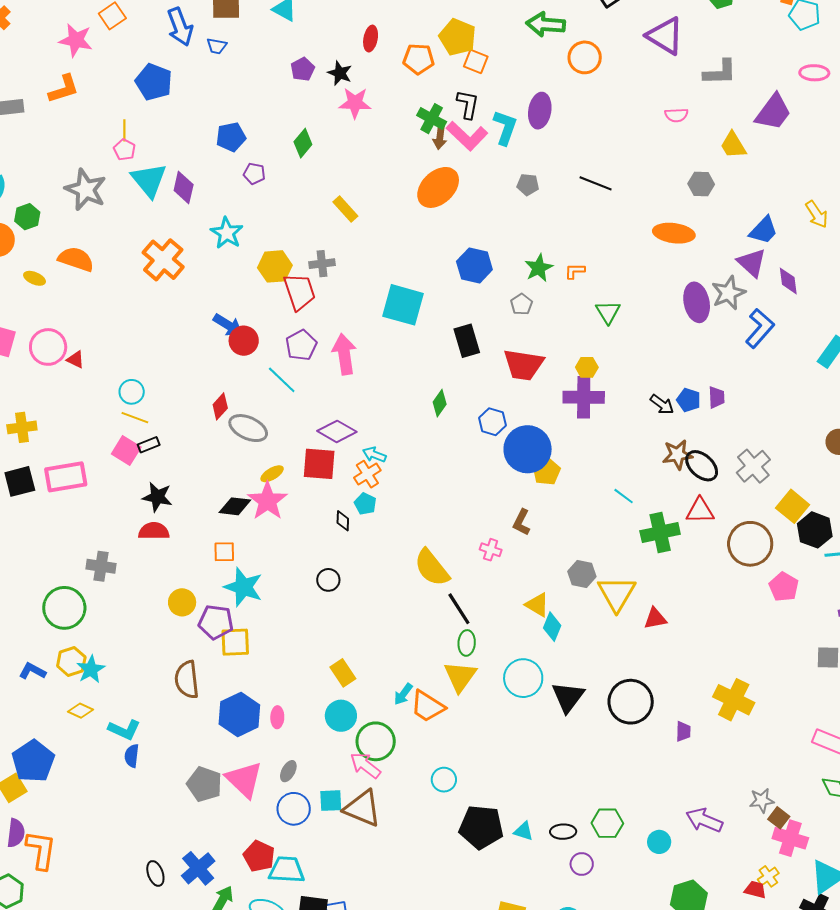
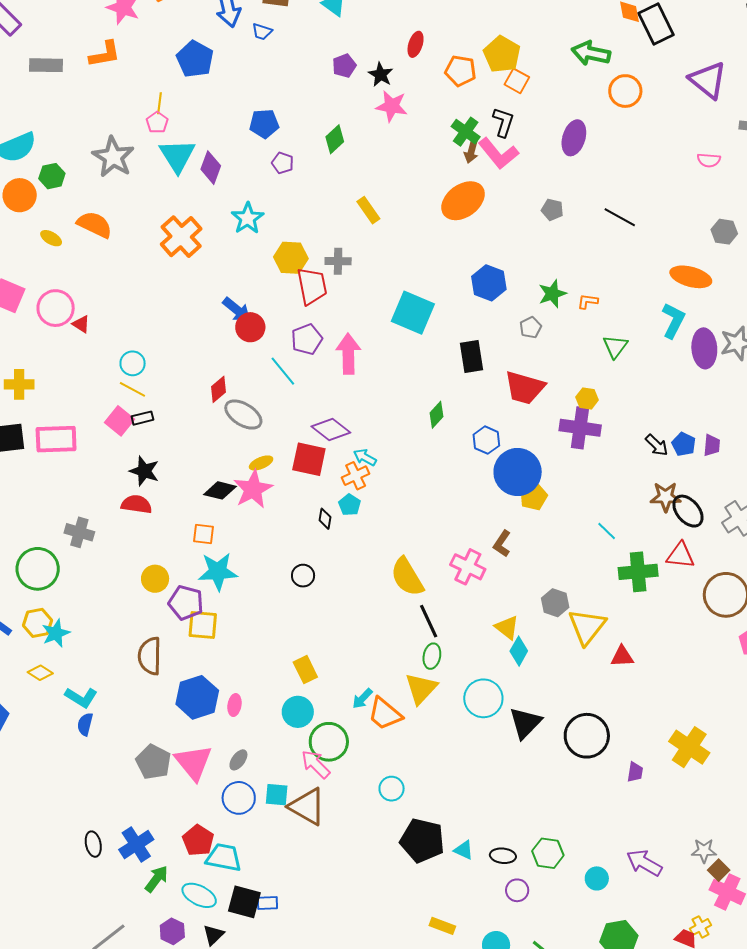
cyan L-shape: (505, 128) -> (673, 320), moved
pink cross: (491, 550) -> (468, 567), size x1.6
cyan star: (243, 587) -> (218, 572), turned -30

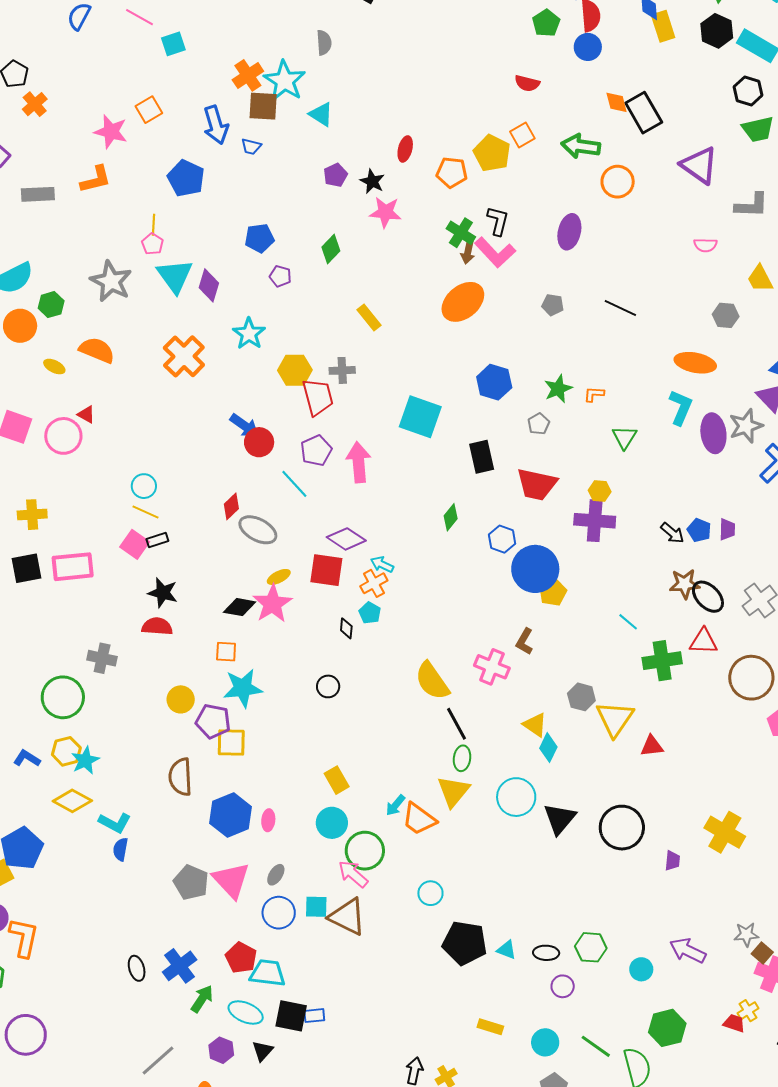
orange square: (517, 81) -> (522, 135), moved, turned 35
red triangle: (81, 324) -> (86, 415), moved
yellow diamond: (40, 673) -> (72, 801), size x1.5

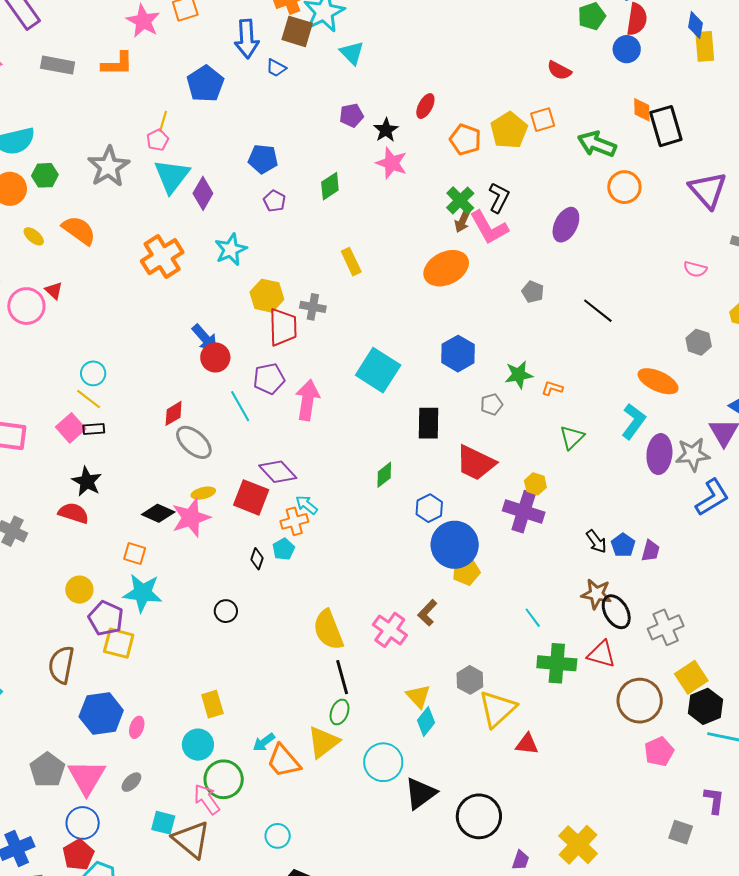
blue circle: (279, 913) -> (83, 823), moved

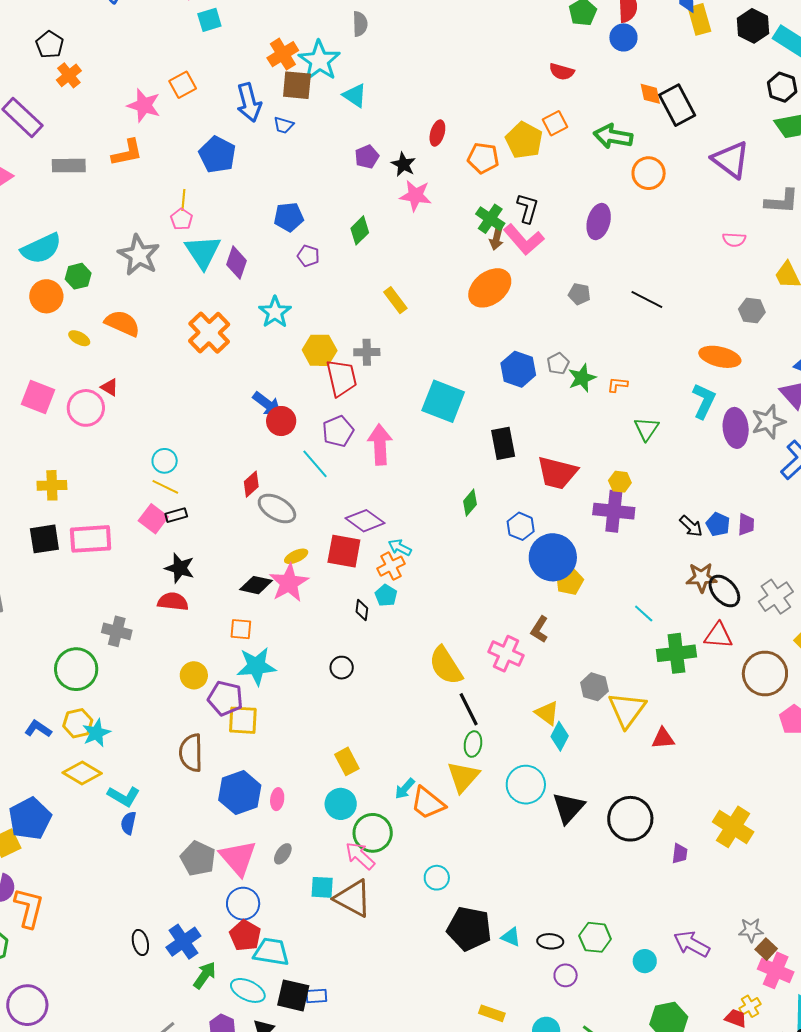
gray pentagon: (492, 404) -> (558, 364), moved

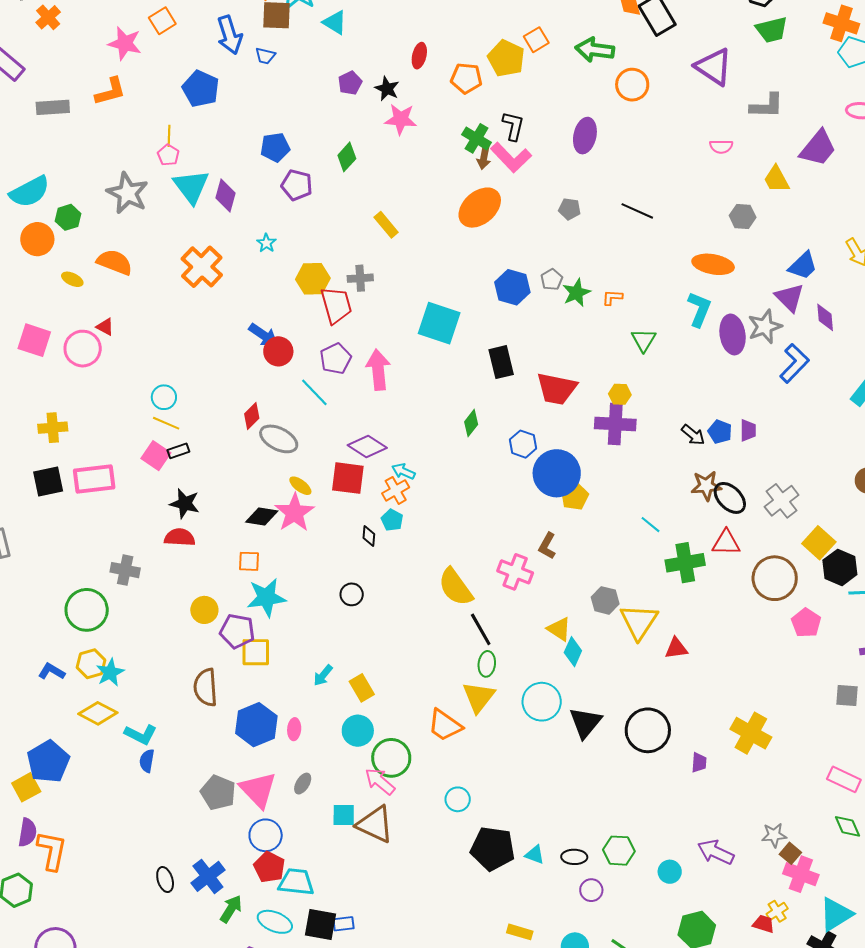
purple pentagon: (308, 256) -> (297, 185), size x1.4
cyan star: (275, 312) -> (266, 243), size x0.6
yellow ellipse: (296, 556) -> (300, 486), turned 65
cyan arrow: (405, 789) -> (323, 675), moved

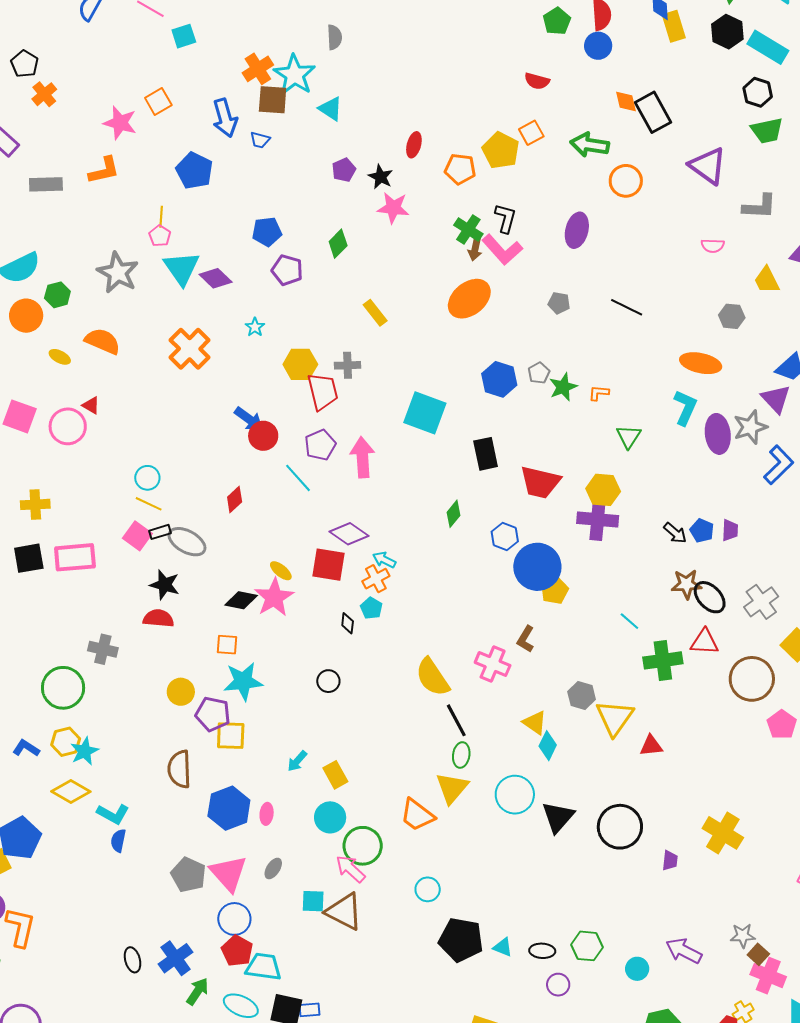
purple diamond: (225, 196) -> (216, 278), turned -64
yellow hexagon: (620, 394) -> (603, 490), size x1.5
gray ellipse: (279, 439) -> (187, 542), moved

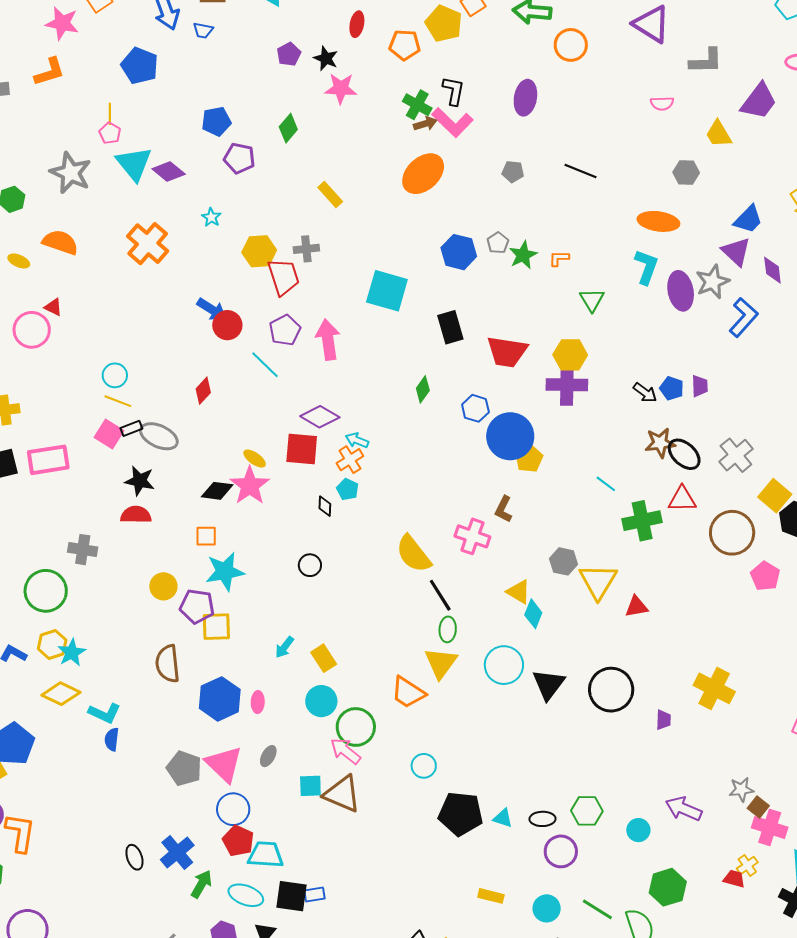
brown arrow: (475, 249) -> (425, 124), turned -115
purple circle: (558, 985) -> (561, 851), size x1.4

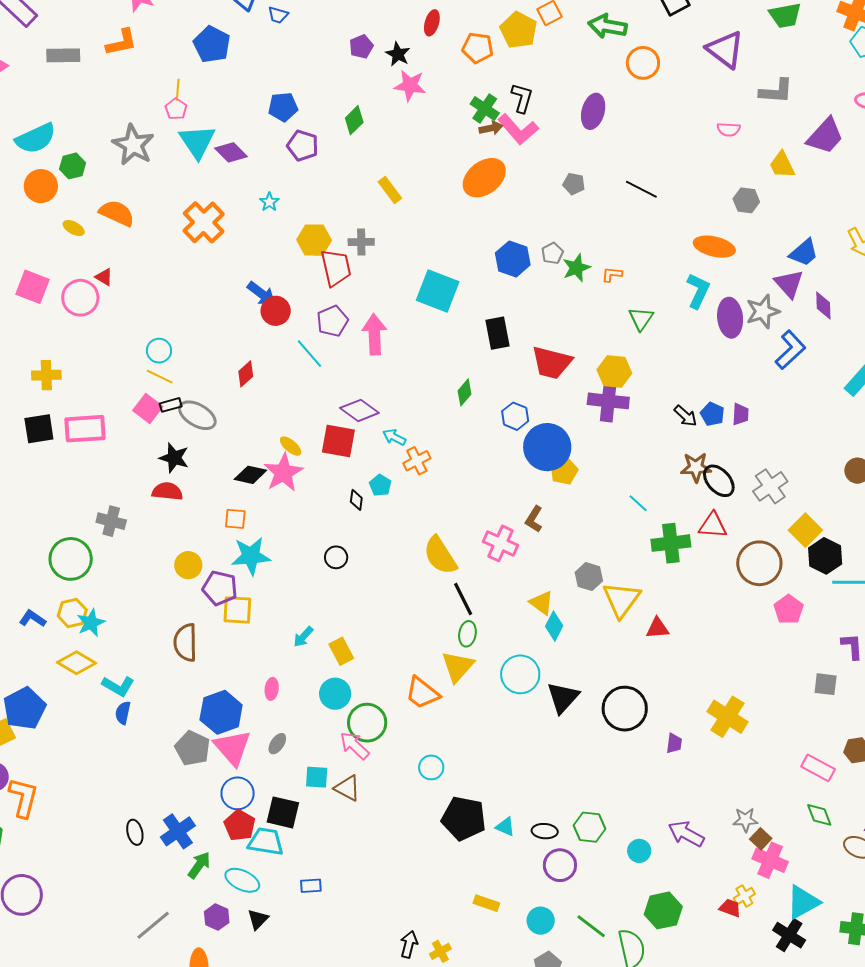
orange cross: (350, 460) -> (417, 461), moved
blue hexagon: (220, 699) -> (221, 712), moved
brown triangle: (342, 794) -> (347, 788), size x0.7
black square: (291, 896) -> (283, 812), moved

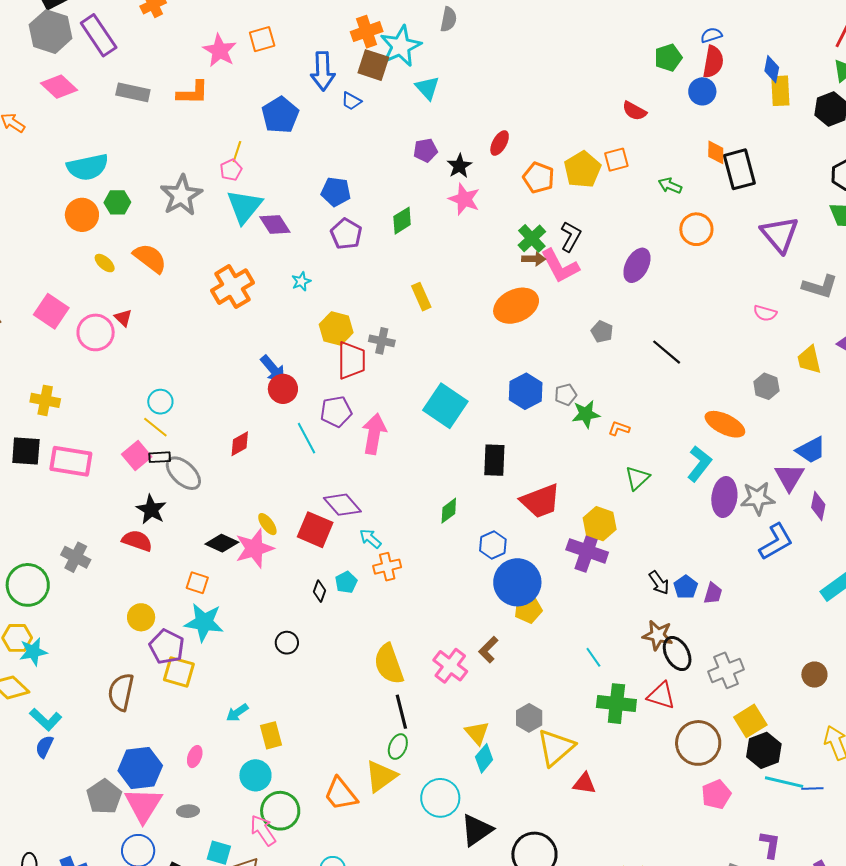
green arrow: (607, 26) -> (670, 186), size x0.6
red trapezoid: (552, 363) -> (540, 501), turned -48
gray ellipse: (277, 744) -> (188, 811), turned 40

